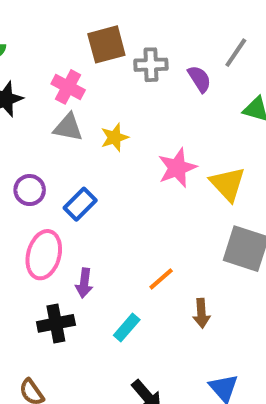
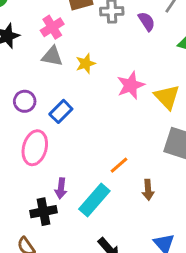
pink cross: (68, 87) -> (52, 27), turned 30
purple arrow: (84, 283) -> (61, 188), moved
black cross: (56, 323) -> (44, 212), moved
cyan rectangle: (127, 327) -> (94, 200), size x1.6

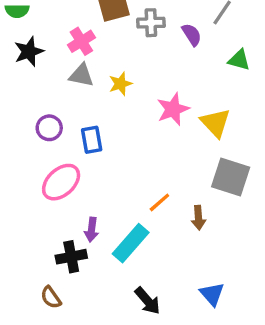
blue rectangle: (61, 111) -> (92, 140), turned -55
pink ellipse: (35, 148) -> (61, 182), turned 32
brown arrow: (148, 190) -> (198, 218), moved

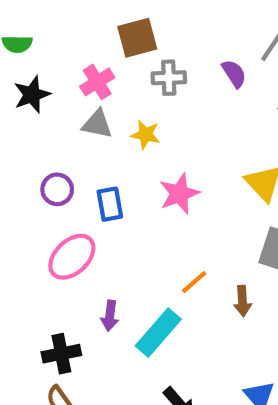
gray cross: (151, 23) -> (169, 78), moved
yellow star: (120, 84) -> (146, 135), turned 30
pink star: (173, 109) -> (179, 194), moved
black cross: (71, 257) -> (61, 354), moved

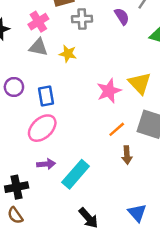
pink star: (179, 194) -> (109, 91), moved
pink ellipse: (72, 257) -> (42, 128), moved
orange line: (194, 282) -> (117, 129), moved
purple arrow: (110, 316) -> (46, 164), turned -102

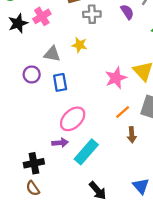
pink cross: (38, 22) -> (42, 16), moved
gray triangle: (38, 47) -> (52, 54), moved
pink ellipse: (42, 128) -> (73, 119), moved

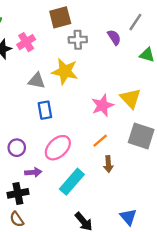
yellow star: (79, 45) -> (65, 71), size x1.6
purple circle: (32, 74) -> (17, 148), moved
orange line: (123, 112) -> (100, 141), moved
brown arrow: (132, 135) -> (108, 164), moved
purple arrow: (60, 143) -> (33, 172), moved

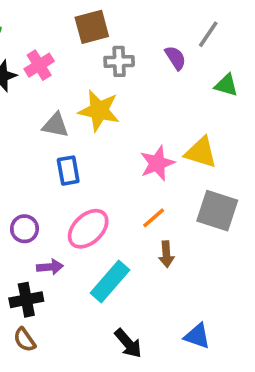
yellow triangle: (131, 98) -> (201, 152), turned -30
blue triangle: (128, 217) -> (197, 336), turned -30

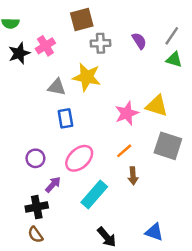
gray line: (208, 34) -> (172, 36), moved
purple arrow: (50, 267) -> (53, 185), turned -42

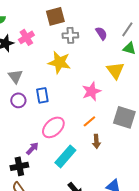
gray triangle: (57, 87) -> (15, 76), moved, turned 42
yellow triangle: (157, 106) -> (115, 70), moved, turned 36
purple circle: (35, 158) -> (18, 100), moved

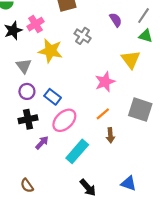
gray cross: (70, 35) -> (83, 36), moved, turned 35
yellow star: (59, 62) -> (50, 51), moved
blue rectangle: (42, 95) -> (53, 97), moved, turned -42
black cross: (19, 166) -> (28, 119), moved

